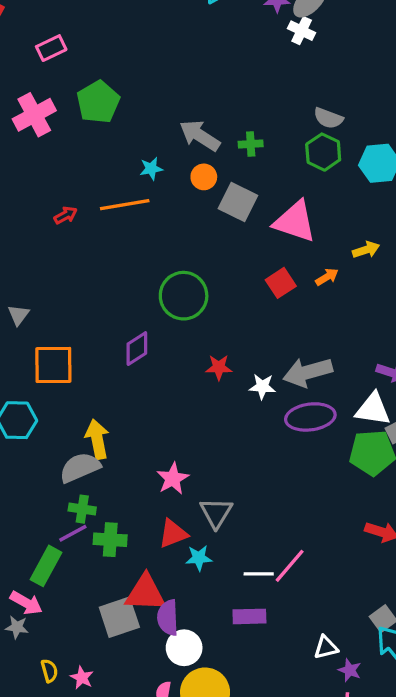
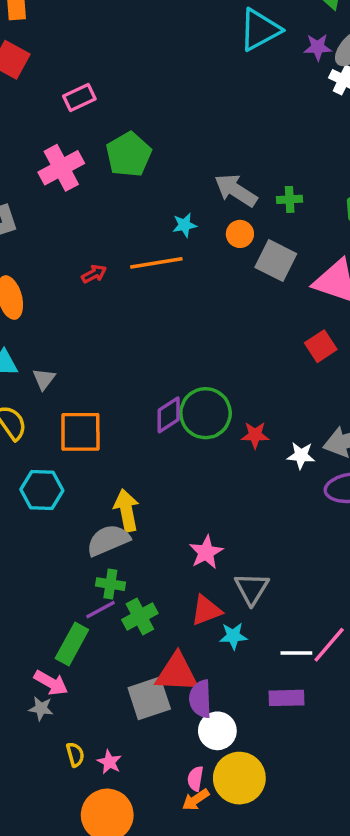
green circle: (184, 296) -> (206, 413), moved
green cross: (110, 540) -> (140, 616), turned -32

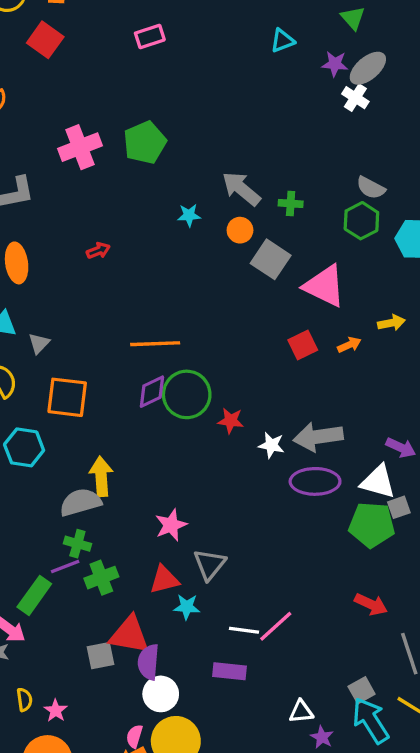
cyan triangle: (260, 30) -> (282, 41), size x0.6
pink rectangle: (79, 97) -> (150, 36), moved
orange line: (156, 263) -> (155, 344), moved
gray square: (149, 698) -> (101, 656), size x0.7

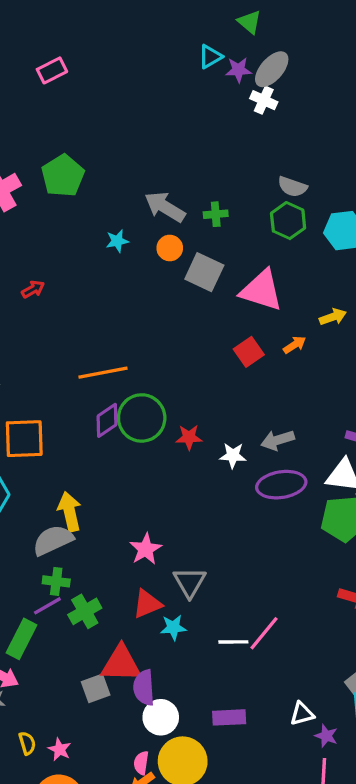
cyan triangle: (282, 41) -> (210, 57), moved
gray arrow: (318, 437) -> (278, 440), size x0.7
purple rectangle: (229, 671) -> (229, 717), moved

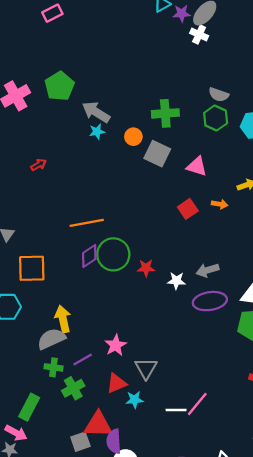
gray arrow: (165, 207) -> (96, 112), moved
green cross: (216, 214) -> (165, 113), size x1.6
pink triangle: (261, 290) -> (197, 166), size x0.7
orange arrow: (295, 345) -> (220, 204), turned 42
purple line: (47, 606) -> (83, 359), moved

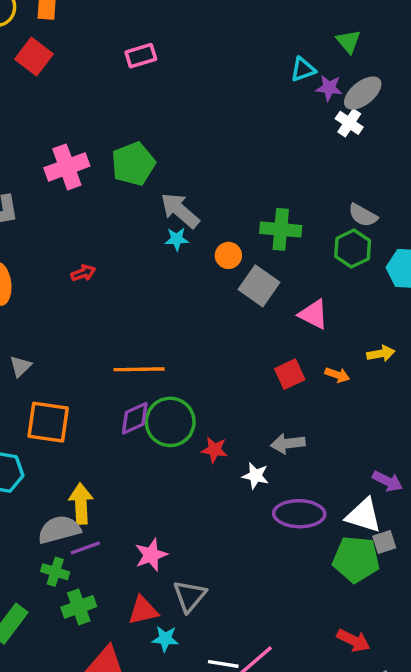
gray arrow: (207, 270) -> (288, 444), moved
purple line: (83, 359) -> (85, 548), moved

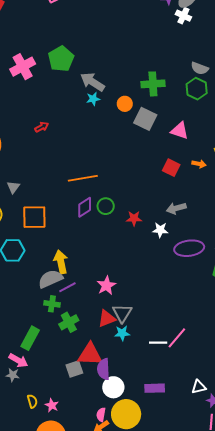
red square: (290, 374) -> (171, 168), turned -30
green circle: (170, 422) -> (106, 206), size x0.6
gray triangle: (190, 596) -> (122, 313), moved

